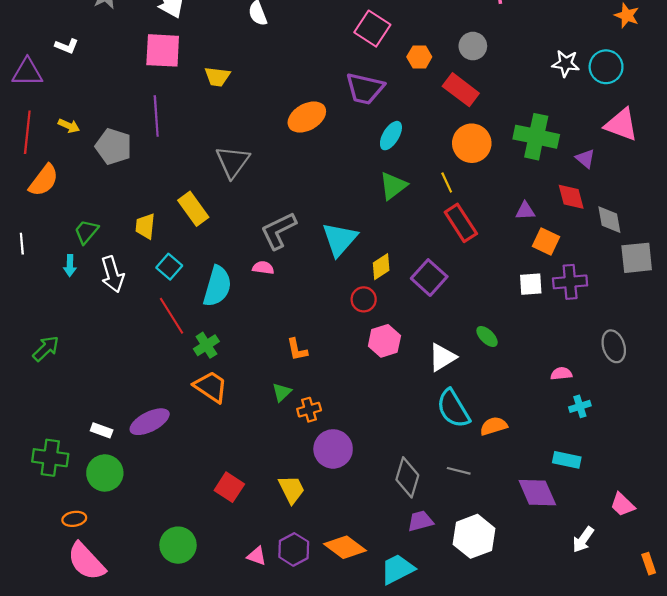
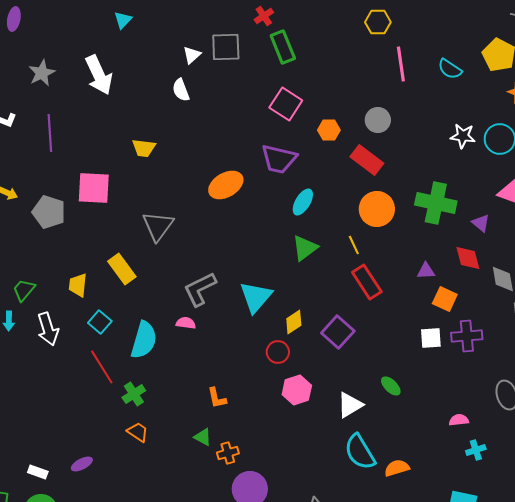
pink square: (163, 50) -> (94, 188), moved
purple line: (156, 116) -> (50, 133), moved
orange trapezoid: (211, 387) -> (138, 432), size x0.7
green triangle: (282, 392) -> (203, 437), turned -48
purple ellipse: (150, 422) -> (82, 464), size x0.6

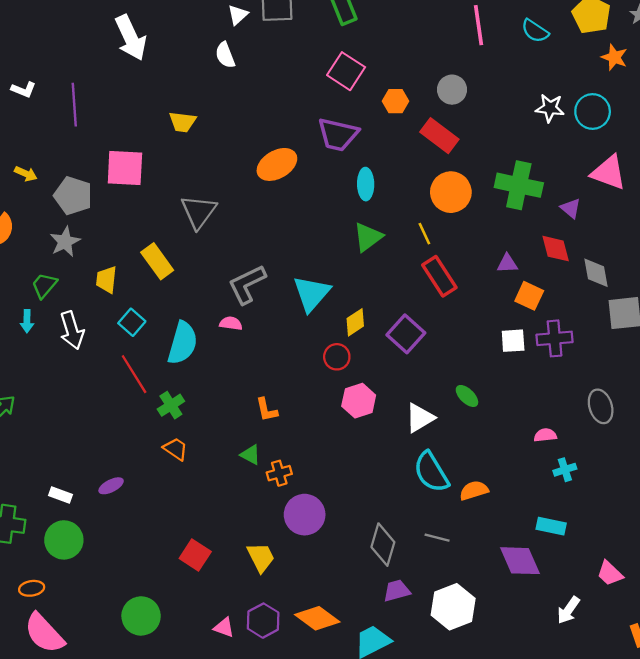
gray star: (42, 73) -> (65, 242), moved
cyan ellipse: (303, 202) -> (366, 184), turned -32

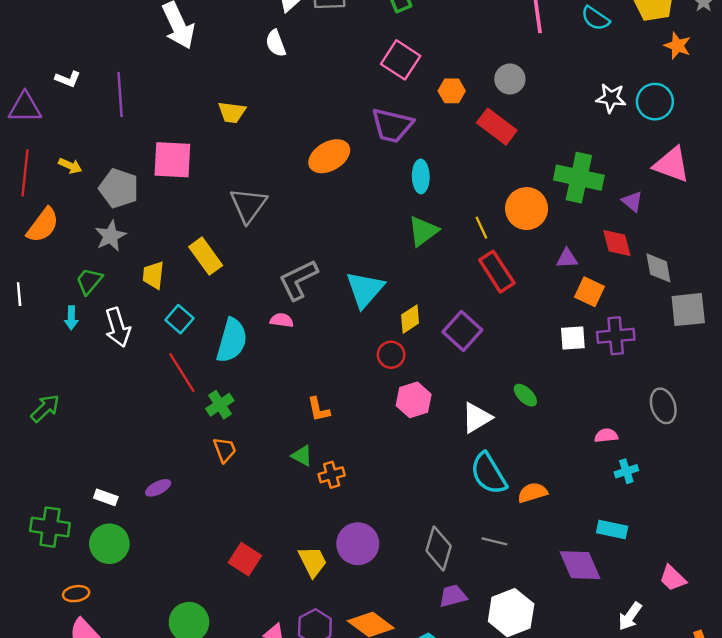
orange circle: (451, 192) -> (527, 209), moved
orange trapezoid: (176, 449) -> (225, 450), turned 35
purple circle: (305, 515) -> (358, 544), moved

